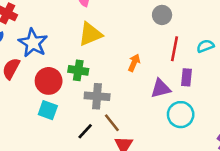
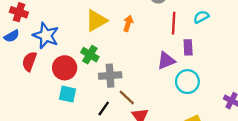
orange arrow: (134, 63) -> (128, 23), moved
green cross: (78, 70) -> (90, 55), turned 30

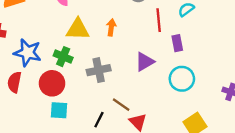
yellow triangle: (96, 21) -> (78, 29), turned 40
green cross: (90, 55) -> (63, 57), moved
purple triangle: (166, 61) -> (145, 62), moved
gray cross: (110, 76) -> (99, 70), moved

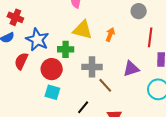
green cross: (63, 57) -> (66, 49), turned -35
brown line: (121, 105) -> (105, 85), moved

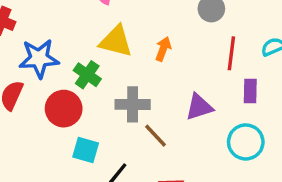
blue star: (37, 40) -> (39, 58), turned -30
green cross: (66, 49) -> (87, 75), turned 35
cyan square: (52, 92) -> (86, 150), moved

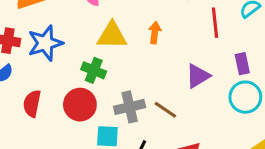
blue star: (39, 58) -> (45, 43), moved
purple rectangle: (250, 91) -> (242, 64), moved
gray cross: (133, 104) -> (130, 107), moved

